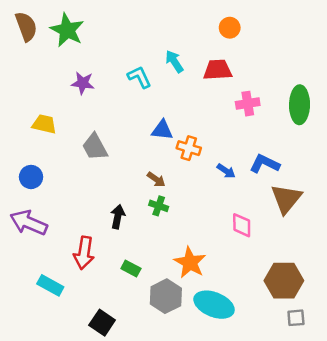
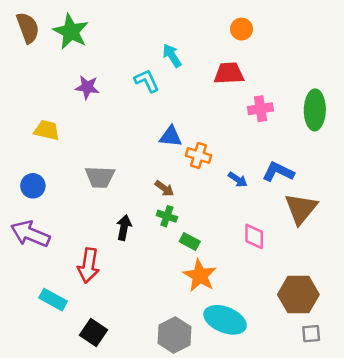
cyan arrow: (174, 61) -> (172, 56), moved
gray trapezoid: (95, 147) -> (100, 177), moved, turned -60
green rectangle: (131, 268) -> (190, 241), moved
gray hexagon: (166, 296) -> (174, 335), moved
black square: (102, 323) -> (94, 332), moved

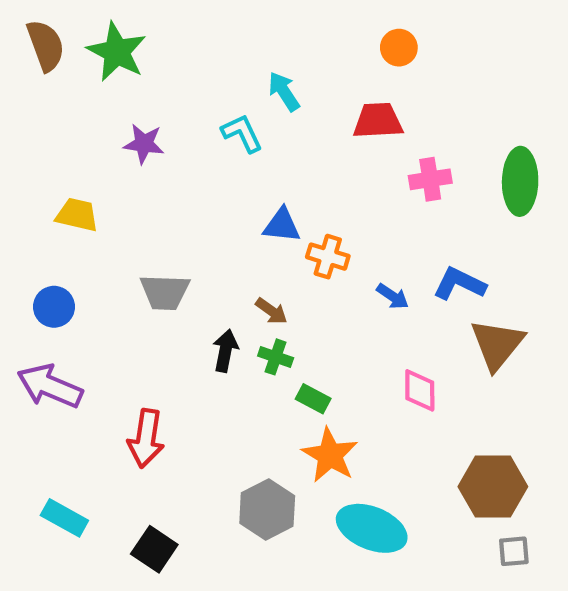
black arrow: (124, 228) -> (225, 351), moved
cyan rectangle: (53, 300) -> (64, 518), moved
gray hexagon: (174, 335) -> (267, 510), moved

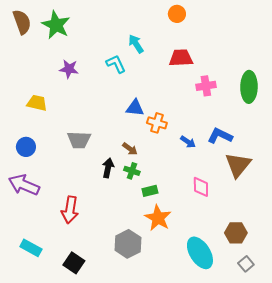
orange circle: (399, 48) -> (177, 14), moved
green rectangle: (313, 399) -> (150, 191), turned -42
brown hexagon: (493, 487) -> (236, 233), size x0.7
cyan ellipse: (372, 528) -> (200, 253), moved, turned 36
gray square: (514, 551) -> (246, 264), turned -35

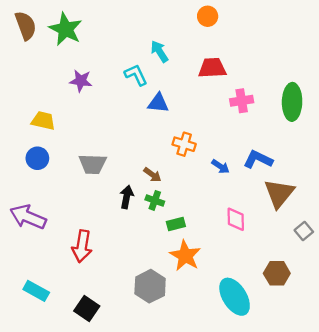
blue triangle: (135, 108) -> (158, 103), moved
blue circle: (26, 147) -> (37, 158), moved
gray square: (246, 264) -> (304, 231), moved

